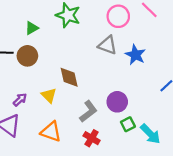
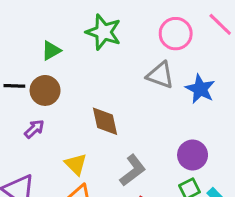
yellow triangle: (49, 95) -> (76, 164), moved
purple arrow: (20, 100) -> (34, 129), moved
purple circle: (117, 102) -> (193, 155), moved

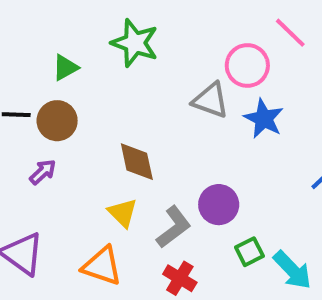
pink circle: (176, 34) -> (247, 65), moved
purple circle: (193, 155) -> (219, 205), moved
yellow triangle: (76, 164) -> (123, 213), moved

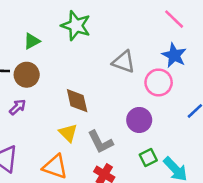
pink circle: (247, 65) -> (159, 82), moved
blue star: (264, 119) -> (174, 55), moved
purple circle: (219, 205) -> (139, 120), moved
gray L-shape: (174, 227) -> (100, 142), turned 100

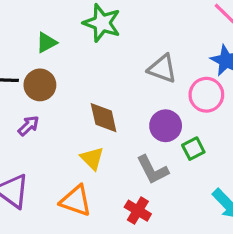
purple circle: (139, 120) -> (166, 126), moved
gray L-shape: (100, 142) -> (153, 170), moved
green square: (148, 157) -> (193, 149), moved

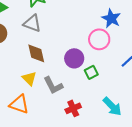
gray triangle: (162, 69) -> (32, 23), moved
gray L-shape: (153, 170) -> (53, 85), moved
red cross: (138, 211) -> (73, 108), moved, turned 35

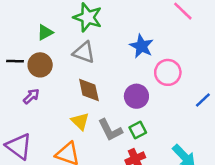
blue star: (111, 18) -> (141, 46), moved
green square: (91, 72) -> (138, 130), moved

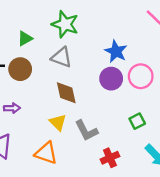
purple arrow: (31, 96) -> (12, 108), moved, turned 42
purple circle: (136, 96) -> (111, 79), moved
green square: (138, 130) -> (137, 121), moved

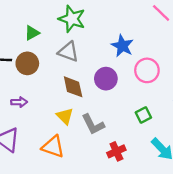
purple circle: (111, 79) -> (106, 79), moved

